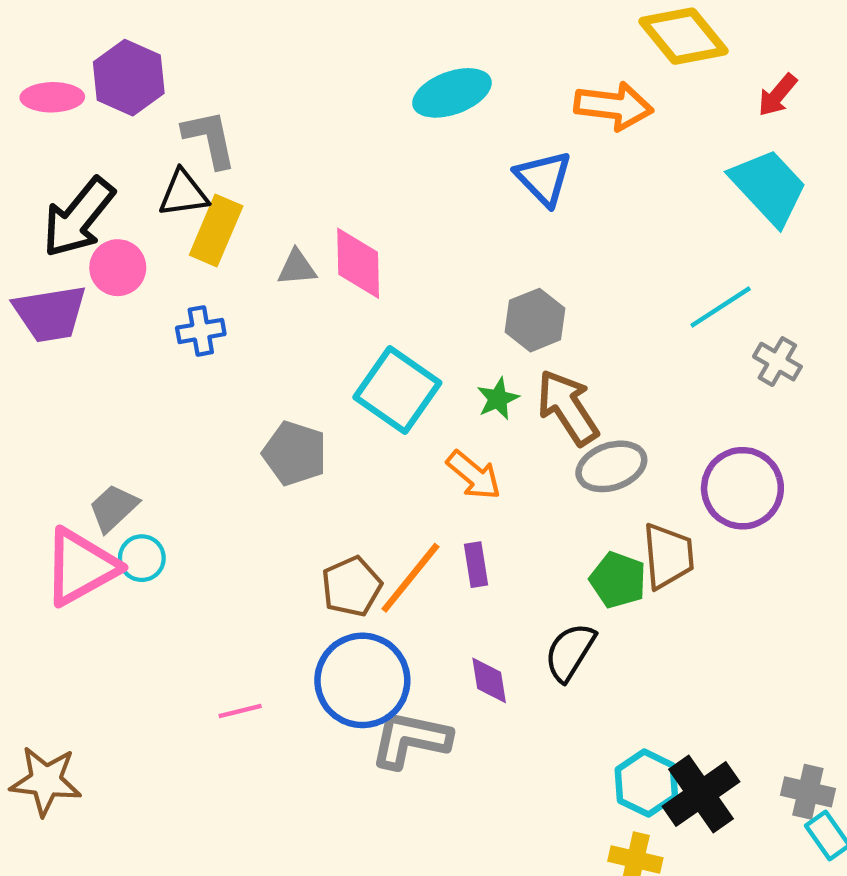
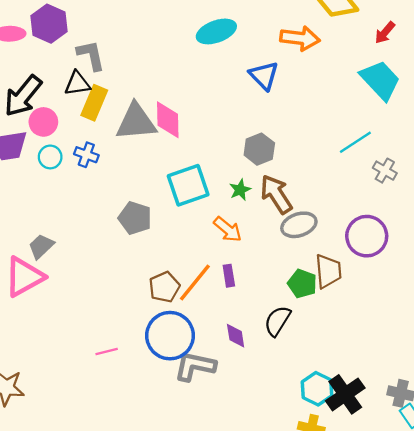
gray triangle: (297, 268) -> (136, 122), size x2.0
blue cross: (201, 331) -> (86, 155), turned 30
cyan square: (397, 390) -> (188, 185), turned 36
cyan circle: (142, 558) -> (50, 157), moved

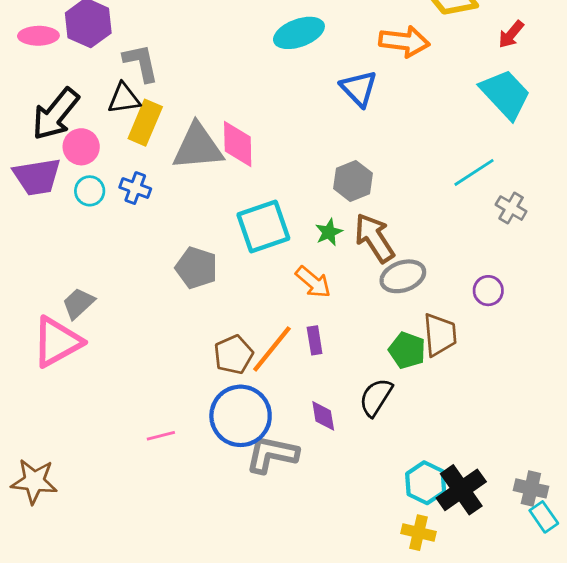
purple circle: (367, 236) -> (488, 291), size x0.6

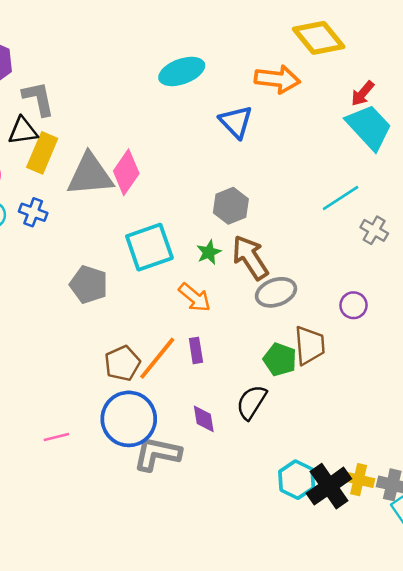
red arrow: (511, 34) -> (363, 93), moved
pink diamond: (238, 144) -> (126, 172), turned 36
yellow cross: (419, 533) -> (359, 480), moved

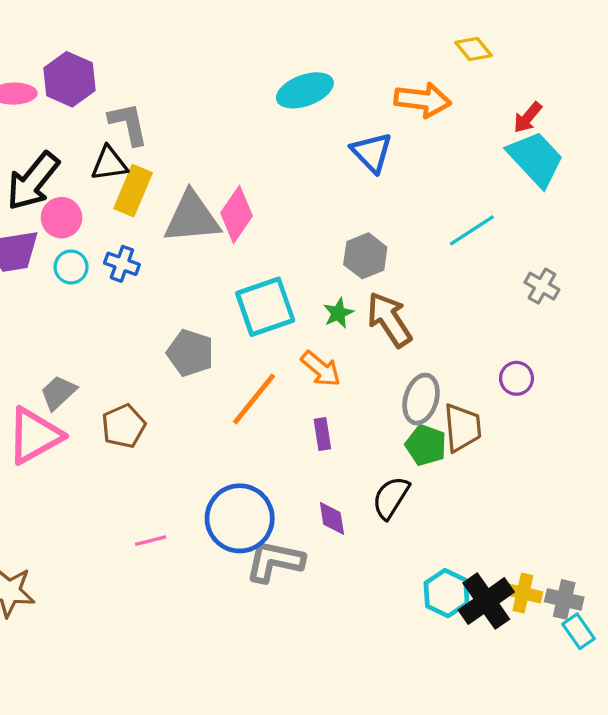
yellow diamond: (319, 38) -> (474, 49), size x0.6
cyan line: (341, 198) -> (472, 230), moved
gray ellipse: (276, 292) -> (421, 399), moved, turned -54
orange line: (157, 358) -> (254, 399), moved
brown pentagon: (122, 363) -> (124, 426), moved

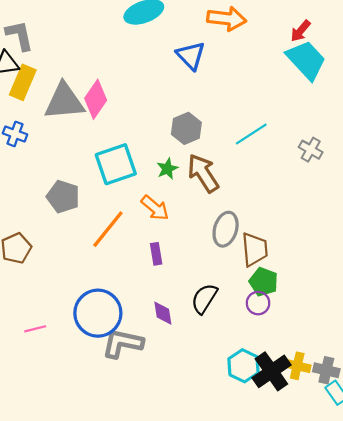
cyan line: (472, 230) -> (251, 134), moved
purple circle: (516, 378) -> (258, 303), moved
green pentagon: (426, 445) -> (264, 282), moved

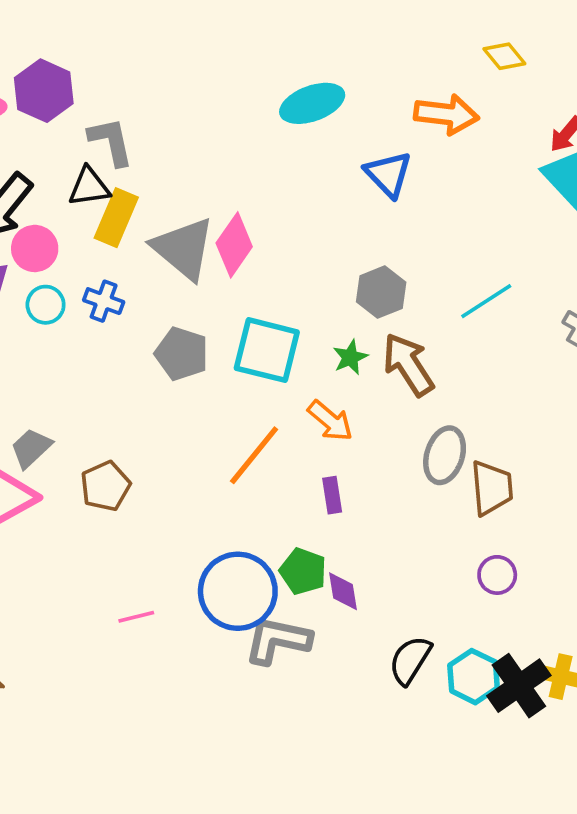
gray triangle: (64, 101) -> (183, 248), turned 45
cyan square: (116, 164) -> (267, 350), turned 33
gray pentagon: (63, 197) -> (182, 354), moved
green pentagon: (264, 282) -> (303, 571), moved
black semicircle: (204, 299) -> (410, 660), moved

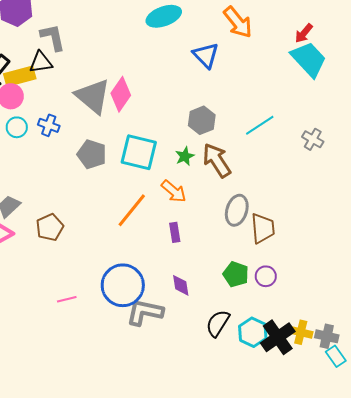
orange arrow: (446, 114) -> (238, 22), turned 44
yellow rectangle: (116, 218) -> (20, 76), moved, turned 52
green pentagon: (303, 571) -> (236, 274), moved

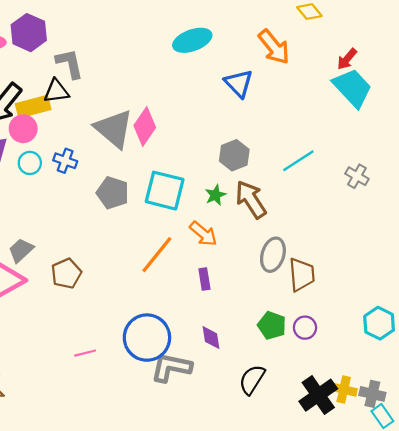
cyan hexagon: (253, 332) -> (379, 323), moved

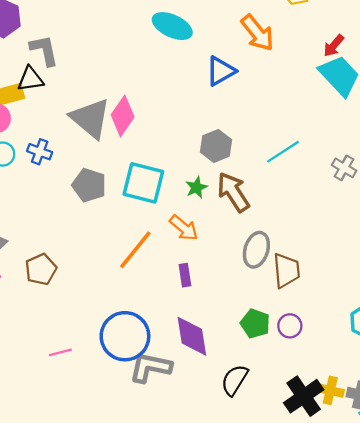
cyan ellipse: (192, 40) -> (172, 26), turned 45
blue triangle: (239, 83) -> (221, 71), turned 44
purple diamond: (211, 338) -> (192, 336), size x1.6

